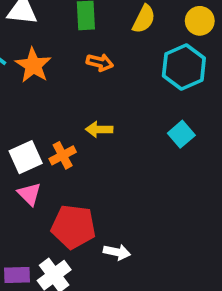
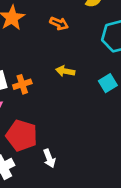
yellow arrow: (99, 129) -> (65, 71), moved
white arrow: (117, 252) -> (49, 158), turned 48

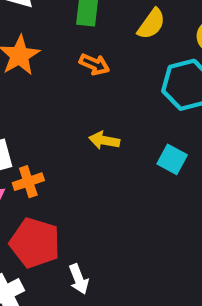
cyan square: (108, 83) -> (172, 159), turned -30
orange cross: (22, 84) -> (28, 182), moved

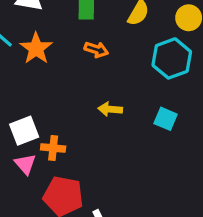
orange cross: (28, 182) -> (53, 148), turned 30

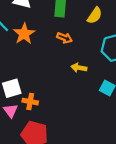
yellow arrow: (110, 109) -> (79, 68), moved

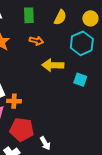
yellow arrow: (79, 68) -> (53, 65), size x1.5

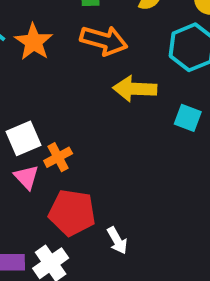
orange arrow: (36, 41) -> (104, 40), size x1.6
orange cross: (14, 101) -> (58, 157), turned -32

